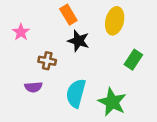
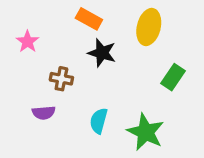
orange rectangle: (68, 15) -> (89, 19), turned -30
cyan semicircle: (76, 93) -> (99, 121), size x0.7

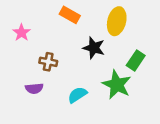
black star: (102, 53) -> (94, 48), moved
cyan semicircle: (99, 121) -> (77, 95), turned 42
green star: (146, 132) -> (117, 85), moved

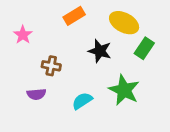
orange rectangle: (70, 15) -> (74, 16), turned -60
yellow ellipse: (117, 21) -> (124, 23), turned -76
green rectangle: (136, 61) -> (144, 48), moved

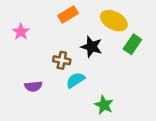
brown cross: (51, 66) -> (62, 60), moved
green star: (124, 90) -> (104, 105), moved, size x0.7
cyan semicircle: (82, 101) -> (75, 80), moved

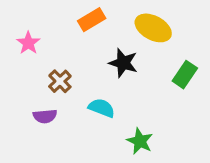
green rectangle: (132, 44) -> (185, 75), moved
brown cross: (62, 60) -> (60, 81), moved, turned 35
cyan semicircle: (75, 80) -> (102, 108), turned 54

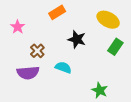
yellow ellipse: (153, 28) -> (108, 20), moved
purple semicircle: (45, 116) -> (28, 73), size x1.5
green star: (140, 141) -> (100, 90), moved

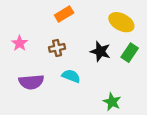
pink star: (18, 27) -> (20, 43), moved
black star: (77, 39) -> (100, 51), moved
brown cross: (37, 51) -> (57, 48), moved, turned 32

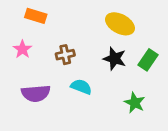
orange rectangle: (64, 14) -> (36, 16), moved, turned 48
yellow ellipse: (121, 22) -> (120, 24), moved
green star: (112, 102) -> (135, 103), moved

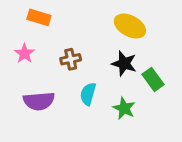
green rectangle: (148, 60) -> (153, 79), moved, turned -70
cyan semicircle: (81, 87) -> (88, 94), turned -95
green star: (135, 103) -> (124, 108), moved

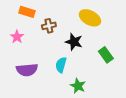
brown cross: (71, 59) -> (49, 26), moved
black star: (124, 64) -> (74, 42), moved
green star: (124, 108) -> (78, 86), moved

